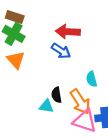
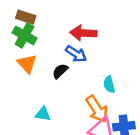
black semicircle: (57, 95) -> (60, 71), moved, turned 56
cyan triangle: (46, 106) -> (43, 114), moved

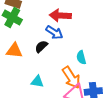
orange triangle: (27, 64) -> (14, 50), moved, turned -42
cyan triangle: (43, 114) -> (37, 81), moved

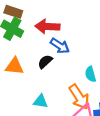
red arrow: (60, 15) -> (47, 27), moved

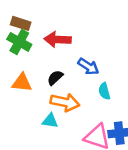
blue arrow: (60, 46) -> (88, 67), moved
orange arrow: (79, 97) -> (65, 102), moved, turned -45

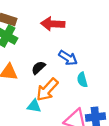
red arrow: (58, 39) -> (53, 24), moved
orange arrow: (65, 102) -> (47, 90), turned 120

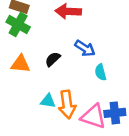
orange arrow: (47, 90) -> (67, 105), moved, turned -50

